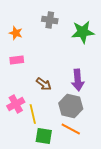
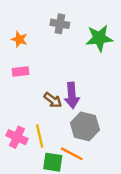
purple arrow: (78, 80) -> (72, 95), moved
pink cross: (16, 104) -> (17, 137), moved, turned -36
orange line: (71, 129) -> (72, 154), moved

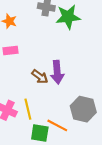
green star: (99, 38) -> (68, 17), moved
gray hexagon: (85, 126) -> (83, 109), moved

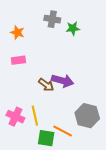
green star: (68, 17) -> (73, 28), size x0.6
purple arrow: (57, 72) -> (63, 81), turned -70

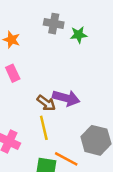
pink rectangle: (18, 60) -> (13, 73), turned 72
yellow line: (35, 116) -> (44, 128), moved

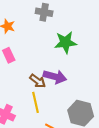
green star: (79, 35) -> (66, 42), moved, size x1.5

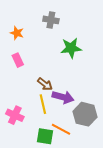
purple arrow: (55, 77) -> (63, 97), moved

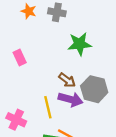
orange star: (17, 33) -> (29, 11), moved
brown arrow: (45, 84) -> (67, 80), moved
gray hexagon: (85, 114) -> (94, 89), moved

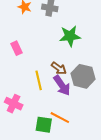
purple arrow: (70, 99) -> (62, 85), turned 40
yellow line: (48, 107) -> (39, 80), moved

